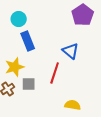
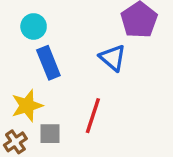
blue triangle: (71, 51) -> (113, 58), moved

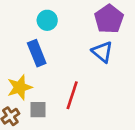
cyan circle: (34, 26) -> (47, 20), moved
blue triangle: (113, 58) -> (102, 52), moved

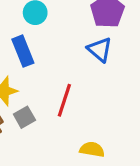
gray square: (38, 110) -> (24, 117), turned -30

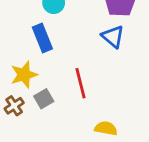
red line: (64, 100) -> (80, 83), turned -32

